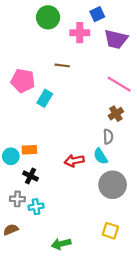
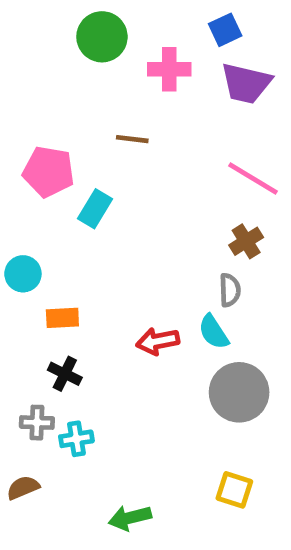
blue square: (97, 14) -> (225, 30), moved
cyan circle: (11, 156) -> (23, 274), moved

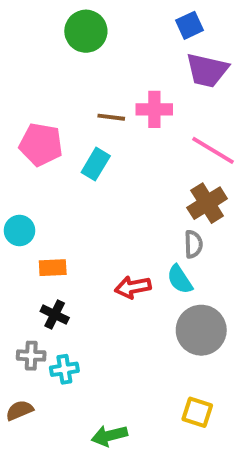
pink cross: (169, 69) -> (154, 109), moved
cyan rectangle: (95, 209) -> (96, 164), moved
brown cross: (246, 241) -> (207, 203), size x1.4

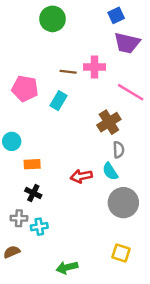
brown cross: (207, 203) -> (109, 122), moved

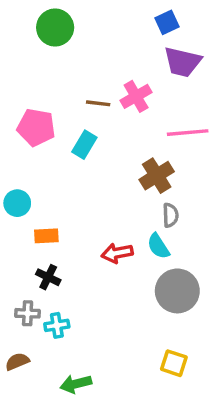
green circle: (53, 19) -> (55, 28), moved
pink cross: (95, 67) -> (136, 96), turned -30
pink line: (131, 92) -> (188, 133), turned -36
green arrow: (67, 267) -> (76, 384), moved

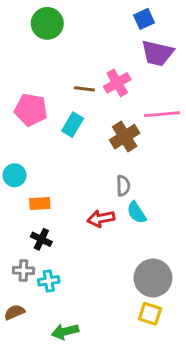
brown cross: (157, 176) -> (125, 137), moved
gray semicircle: (170, 215) -> (123, 186), moved
gray circle: (177, 291) -> (153, 278), moved

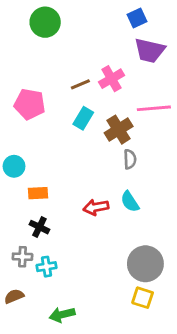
brown line: (84, 89) -> (80, 84), turned -30
cyan rectangle: (73, 125) -> (83, 118), moved
gray semicircle: (123, 186) -> (130, 159), moved

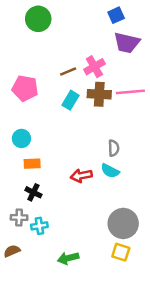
brown cross: (119, 130) -> (99, 94), moved, turned 35
gray semicircle: (130, 159) -> (114, 148), moved
cyan circle: (14, 166) -> (21, 138), moved
cyan semicircle: (130, 202) -> (110, 171), turned -30
green arrow: (62, 315) -> (68, 258), moved

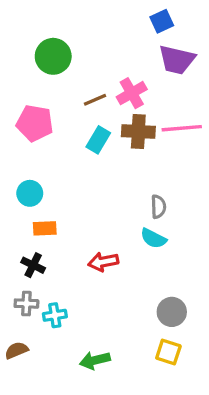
green circle: (38, 19) -> (53, 56), moved
red arrow: (81, 176) -> (103, 262), moved
black cross: (33, 192) -> (33, 265), moved
gray circle: (123, 223) -> (172, 312), size x0.7

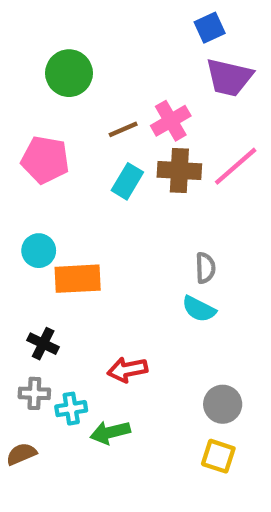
pink line: (182, 128) -> (236, 166), turned -36
orange rectangle: (45, 228) -> (78, 279), moved, size x1.5
red arrow: (103, 262) -> (127, 370), moved
green arrow: (95, 360) -> (110, 432), moved

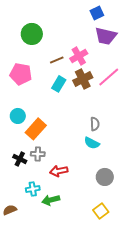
brown cross: (179, 170) -> (83, 79), turned -30
orange rectangle: (78, 279) -> (36, 129), turned -45
gray cross: (34, 393) -> (38, 154), moved
gray circle: (223, 404) -> (105, 177), moved
yellow square: (218, 456) -> (101, 211), turned 35

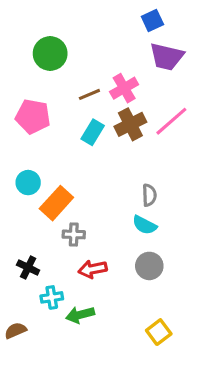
gray cross: (38, 154) -> (74, 234), moved
black cross: (20, 159) -> (28, 268), moved
gray circle: (105, 177) -> (149, 266), moved

